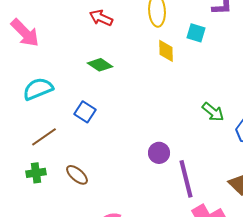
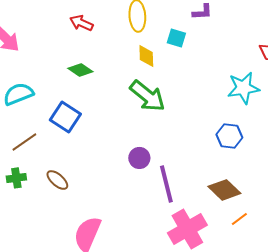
blue square: (85, 112) -> (65, 117), size x1.4
green arrow: (213, 112) -> (147, 96), moved, size x1.6

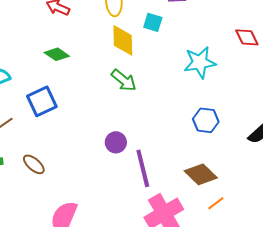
yellow diamond: (146, 56) -> (123, 40), size x1.4
cyan star: (243, 88) -> (200, 62), moved
green arrow: (147, 96) -> (124, 80), size x0.7
blue square: (65, 117) -> (42, 101), turned 32

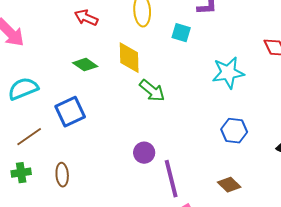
yellow diamond: (123, 40) -> (129, 58), moved
brown ellipse: (34, 164) -> (62, 175), turned 45
brown diamond: (201, 174) -> (229, 185), size x0.7

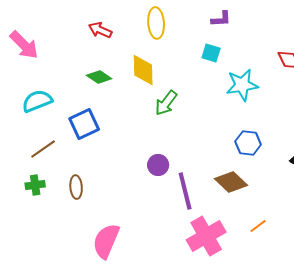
cyan square: (181, 33) -> (211, 53), moved
green arrow: (152, 91) -> (166, 103), turned 88
brown diamond: (229, 185) -> (231, 182), moved, size x1.4

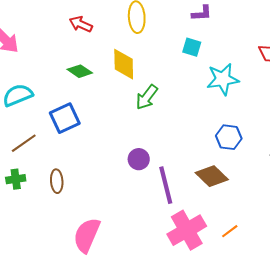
orange line: (258, 226) -> (230, 231), moved

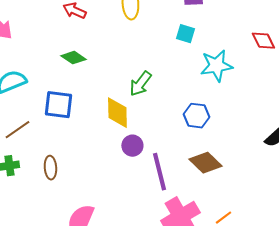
yellow diamond: (124, 64) -> (117, 113), moved
blue square: (65, 118) -> (58, 105), turned 32
blue hexagon: (229, 137) -> (196, 116), moved

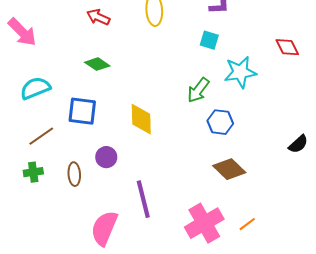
green arrow: (140, 84) -> (198, 90), moved
purple circle: (132, 146) -> (106, 157), moved
purple line: (159, 172) -> (143, 199), moved

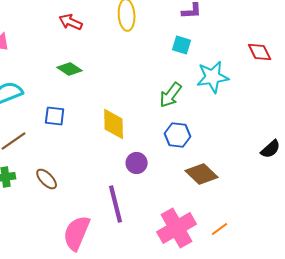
blue square: (82, 111) -> (55, 116), size x0.7
blue hexagon: (220, 122) -> (178, 135), moved
purple circle: (106, 157) -> (137, 163), moved
brown ellipse: (74, 174) -> (47, 179), turned -40

